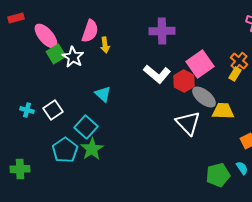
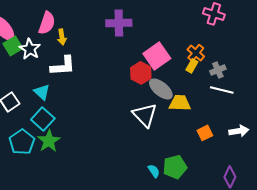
white L-shape: (157, 74) -> (63, 66), moved, turned -44
cyan triangle: (103, 94) -> (42, 92), moved
cyan semicircle: (242, 168) -> (154, 171), moved

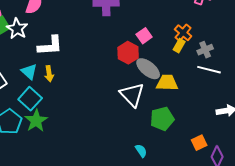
yellow arrow: (62, 37) -> (49, 74), moved
pink square: (157, 56) -> (144, 36), size x0.6
orange square: (205, 133) -> (199, 143), moved
green pentagon: (175, 167) -> (162, 119), moved

